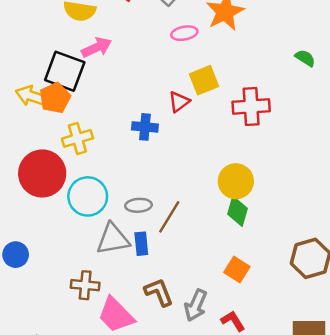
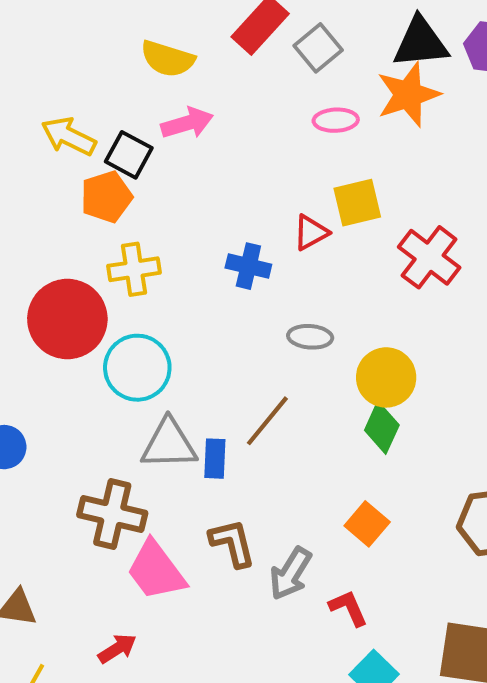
black square: (65, 71) -> (129, 155), size x0.7
yellow arrow: (32, 96) -> (69, 136), moved
red cross: (251, 106) -> (429, 257), turned 33
gray ellipse: (139, 205) -> (310, 337), moved
brown cross: (85, 285) -> (112, 514), size x1.4

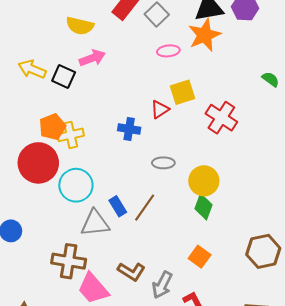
orange pentagon: (106, 197) -> (52, 127), moved
blue rectangle: (215, 459) -> (118, 206), moved, turned -30
brown L-shape: (232, 543) -> (131, 271), turned 140

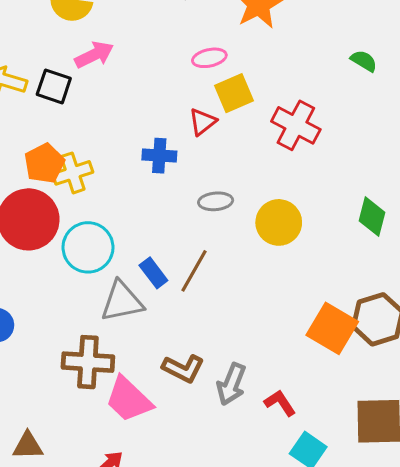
pink ellipse: (168, 51) -> (209, 58), moved
green diamond: (204, 207) -> (372, 217), moved
orange square: (200, 257) -> (332, 328), moved, size x1.5

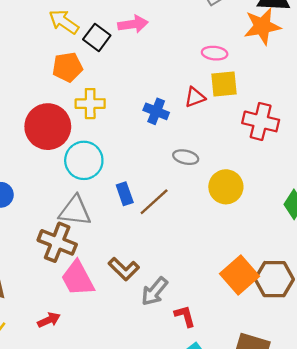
red cross: (296, 125) -> (261, 121), turned -32
orange pentagon: (44, 163) -> (67, 67), moved
gray triangle: (122, 302) -> (75, 211), moved

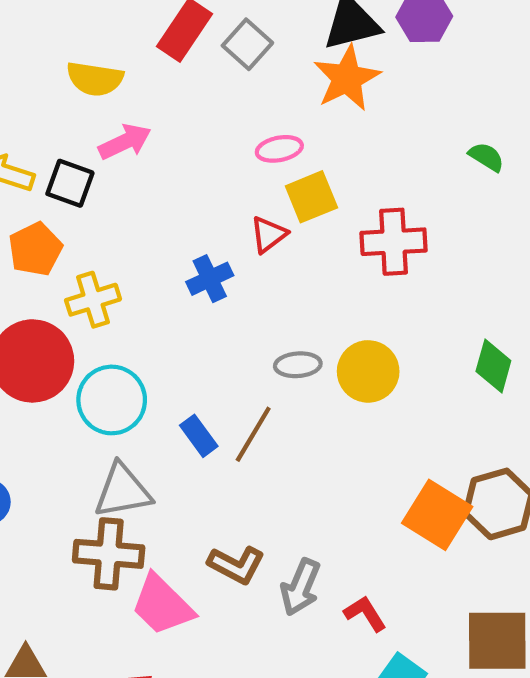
blue cross: (156, 111) -> (210, 279), turned -30
gray ellipse: (186, 157) -> (298, 365), moved

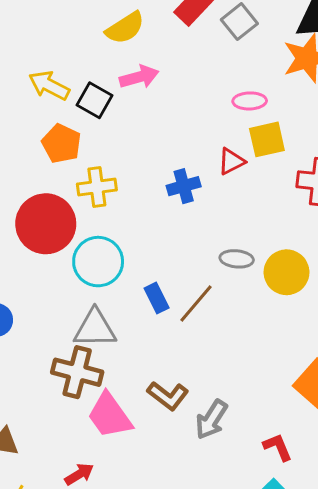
yellow semicircle: (95, 79) -> (125, 28), turned -51
orange pentagon: (35, 249) -> (61, 144), turned -30
red L-shape: (365, 614) -> (278, 447), moved

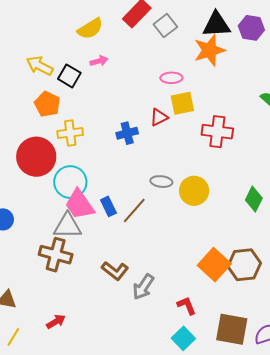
pink arrow: (139, 77) -> (99, 61), size x0.7
pink trapezoid: (110, 416) -> (79, 204), moved

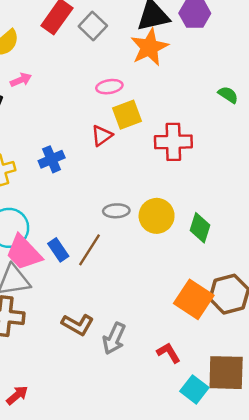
blue cross: (127, 133) -> (52, 159), moved
green diamond: (254, 199) -> (200, 228), moved
cyan square: (183, 338) -> (194, 389), moved

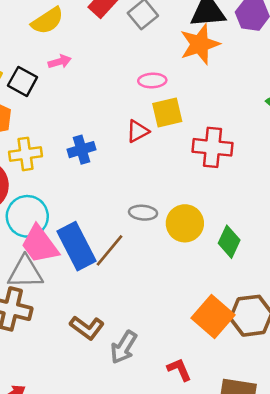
blue rectangle: (58, 250) -> (77, 246), size x1.8

